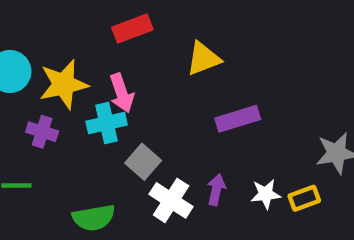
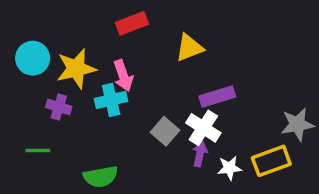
gray square: (143, 162) -> (165, 131), moved
white star: (266, 194) -> (229, 168), moved
yellow rectangle: (304, 198) -> (271, 161), size x1.5
white cross: (171, 200) -> (203, 128), moved

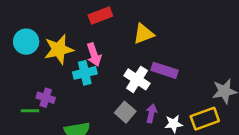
purple rectangle: (217, 96) -> (164, 70), turned 35
purple cross: (59, 107) -> (46, 98), moved
white cross: (203, 128) -> (137, 79), moved
gray square: (165, 131) -> (125, 112), moved

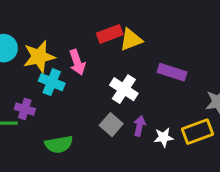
red rectangle: (100, 16) -> (110, 34), moved
purple rectangle: (164, 70) -> (172, 72), moved
cyan cross: (85, 73) -> (52, 82), moved, turned 35

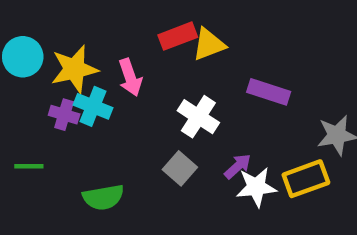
purple cross: (25, 109) -> (64, 115), moved
purple arrow: (139, 126) -> (238, 166), moved, turned 36
white star: (164, 137) -> (256, 187), size x1.4

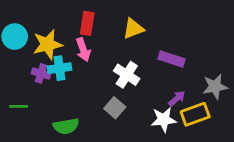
red rectangle: (178, 36) -> (87, 23), moved, turned -60
cyan cross: (93, 106) -> (59, 68), turned -30
purple arrow: (238, 166) -> (177, 98), moved

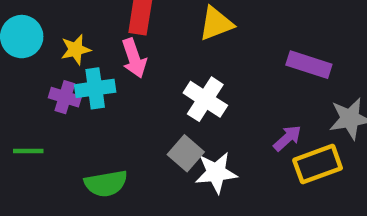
yellow star: (48, 44) -> (76, 50), size x0.6
purple rectangle: (171, 59) -> (309, 65), moved
white star: (164, 120) -> (216, 173), moved

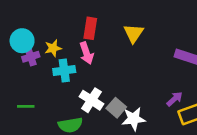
yellow triangle: (216, 24) -> (134, 33), turned -35
purple cross: (65, 97) -> (31, 57), moved, turned -35
white cross: (205, 99) -> (91, 100), moved

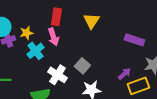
cyan cross: (64, 70) -> (35, 51), turned -30
gray square: (116, 108) -> (82, 66), moved

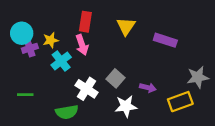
purple rectangle: (134, 40) -> (165, 40), moved
purple arrow: (124, 74) -> (148, 88), moved, turned 56

